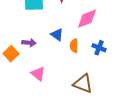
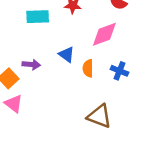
pink triangle: (38, 74) -> (14, 104), moved

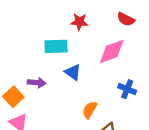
cyan rectangle: (38, 17) -> (56, 46), moved
orange semicircle: (88, 68) -> (90, 110), moved, turned 30

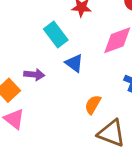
cyan rectangle: (56, 46) -> (56, 34), turned 55

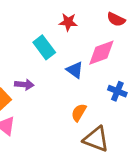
blue triangle: (74, 63) -> (75, 70), moved

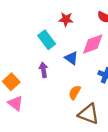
purple arrow: (24, 85) -> (43, 70), moved, turned -104

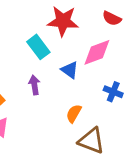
red star: (66, 19) -> (63, 21), size x1.6

